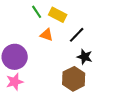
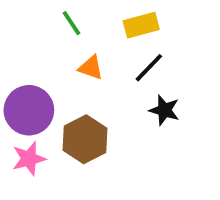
yellow rectangle: (58, 15) -> (141, 25), moved, turned -42
brown hexagon: (74, 79) -> (85, 139), moved

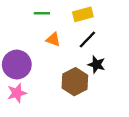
green line: (71, 23) -> (42, 13), turned -56
brown hexagon: (85, 139) -> (75, 82), moved

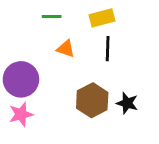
black line: (87, 39) -> (108, 49), turned -42
black star: (96, 65) -> (127, 103), moved

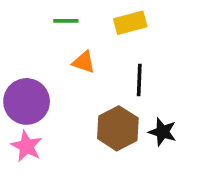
black line: (108, 49) -> (139, 80), moved
pink star: (21, 114) -> (27, 146), turned -30

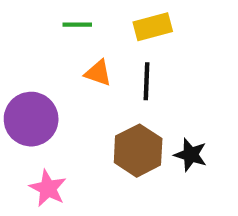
black line: (139, 80) -> (146, 81), moved
pink star: (27, 146) -> (48, 188), moved

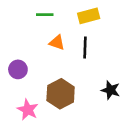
purple circle: (31, 119) -> (18, 69), size x0.6
brown hexagon: (138, 151) -> (61, 94), moved

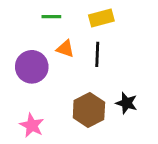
purple circle: (18, 69) -> (32, 67), moved, size x1.5
brown hexagon: (61, 94) -> (89, 110), moved

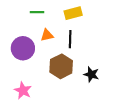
orange triangle: (65, 49) -> (47, 35), turned -32
brown hexagon: (89, 110) -> (61, 66), moved

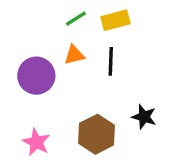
green line: (37, 12) -> (76, 19), moved, turned -32
brown hexagon: (61, 66) -> (96, 134), moved

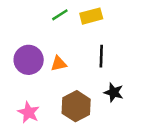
orange triangle: (74, 55) -> (59, 64), moved
black line: (111, 61) -> (101, 56), moved

